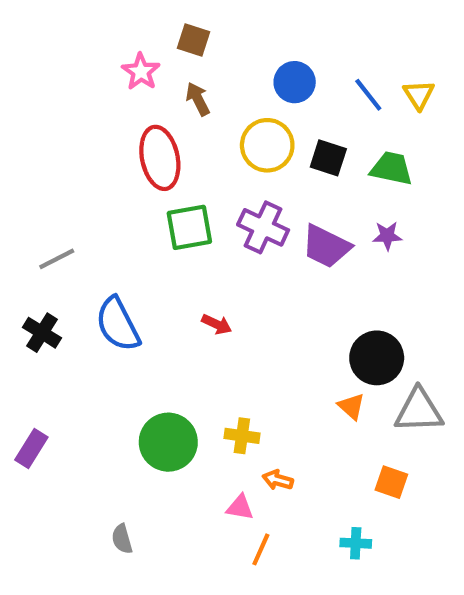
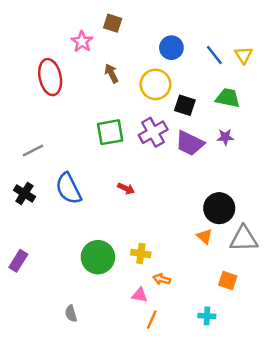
brown arrow: (198, 99) -> (111, 73), moved
red ellipse: (160, 158) -> (50, 77), moved
black square: (328, 158) -> (185, 105), moved
purple cross: (263, 227) -> (153, 132), turned 36

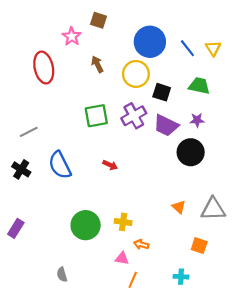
blue circle: (171, 48) -> (150, 42), size x1.5
black circle: (219, 208) -> (191, 152), moved

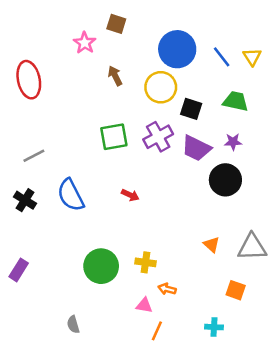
red ellipse: (44, 68) -> (29, 80), moved

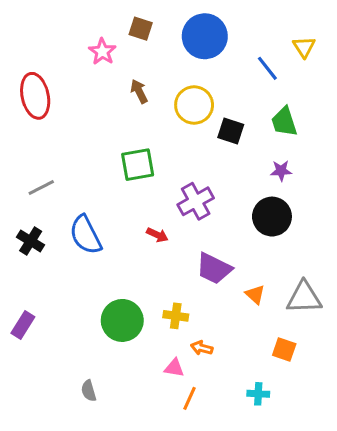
blue circle: (177, 49) -> (205, 36), moved
yellow triangle: (252, 57) -> (304, 47), moved
green trapezoid: (236, 101) -> (284, 122), turned -120
purple cross: (158, 137) -> (196, 201), moved
purple trapezoid: (196, 148) -> (214, 269), moved

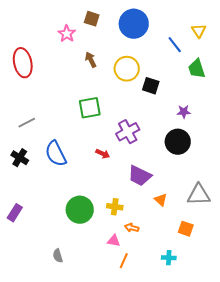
green trapezoid: (284, 122) -> (197, 69), moved
orange triangle: (255, 294) -> (161, 200), moved

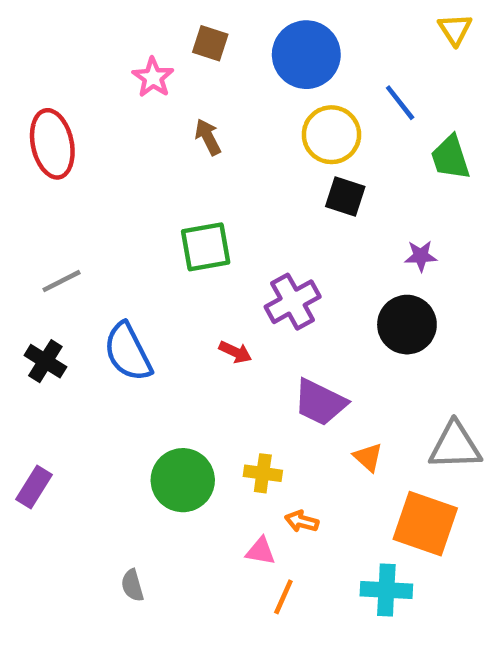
yellow triangle: (199, 31) -> (455, 29), moved
yellow circle: (127, 69) -> (331, 135), moved
orange square: (186, 229) -> (425, 524), size x1.8
cyan cross: (169, 258) -> (386, 590), size x1.5

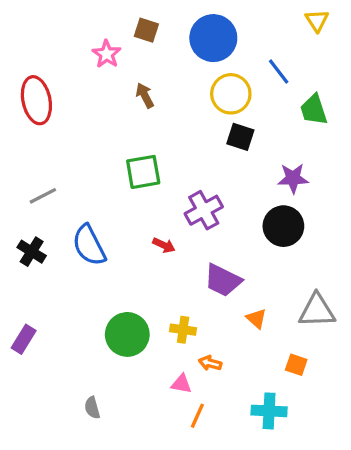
purple star: (421, 256) -> (293, 178), size x1.4
orange square: (425, 524) -> (296, 365), size x0.5

